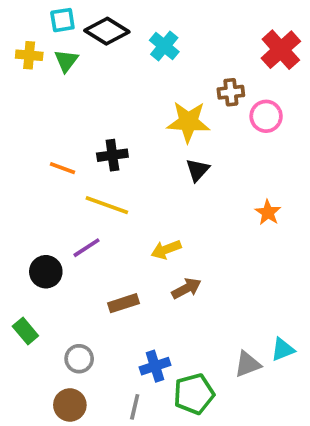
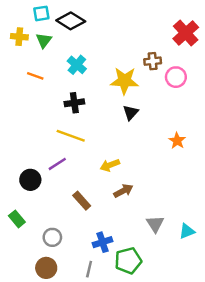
cyan cross: (164, 46) -> (77, 65), moved
orange line: (62, 168) -> (35, 76), moved
brown rectangle: (124, 303) -> (82, 201), turned 66
gray triangle: (248, 364) -> (155, 224), moved, turned -42

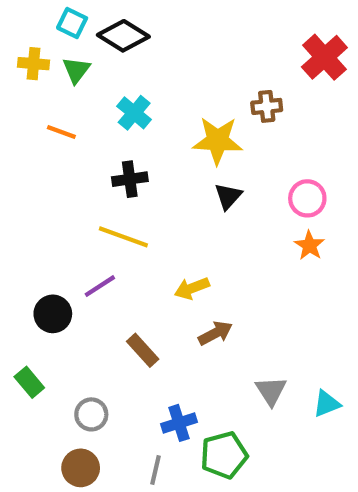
cyan square: (41, 13) -> (72, 23), turned 35
pink circle: (176, 77) -> (307, 198), moved

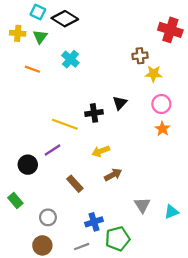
red cross: (324, 57) -> (170, 30), turned -30
yellow star: (218, 141) -> (153, 74), moved, size x0.7
black cross: (130, 179) -> (94, 113), moved
gray line: (155, 470) -> (82, 247), turned 56

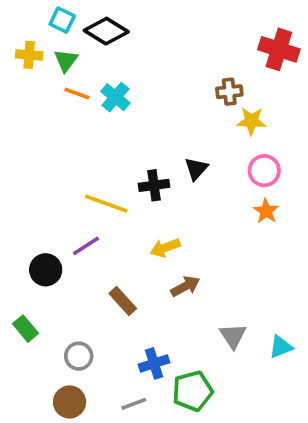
orange line: (32, 69) -> (77, 93), moved

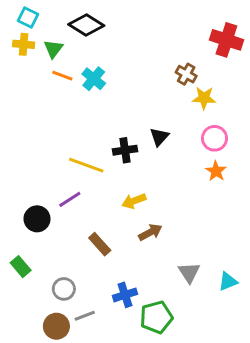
cyan square: (62, 20) -> (28, 17), moved
brown cross: (229, 92) -> (186, 74), turned 36
gray line: (134, 404) -> (85, 316), moved

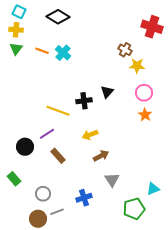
green triangle: (53, 49) -> (16, 49), moved
brown rectangle: (100, 244) -> (58, 156), moved
gray triangle: (189, 273) -> (112, 180), moved
green pentagon: (156, 317) -> (134, 209), moved

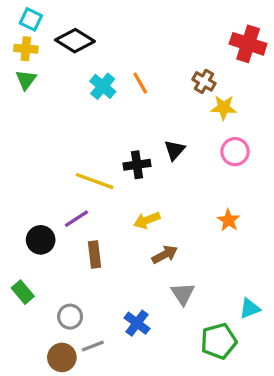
black diamond: (58, 17) -> (75, 41), moved
orange line: (42, 51) -> (140, 83), moved, turned 40
orange star: (145, 115) -> (228, 220), moved
brown rectangle: (58, 156) -> (95, 255), turned 35
blue cross: (84, 198) -> (137, 323), turned -35

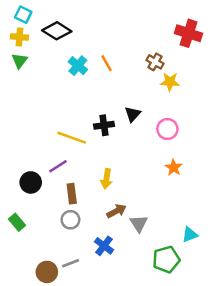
pink circle: (235, 152) -> (167, 129), moved
yellow arrow: (147, 220) -> (106, 179), moved, turned -60
brown arrow: (165, 255) -> (116, 211), moved
gray circle: (70, 317) -> (70, 220), moved

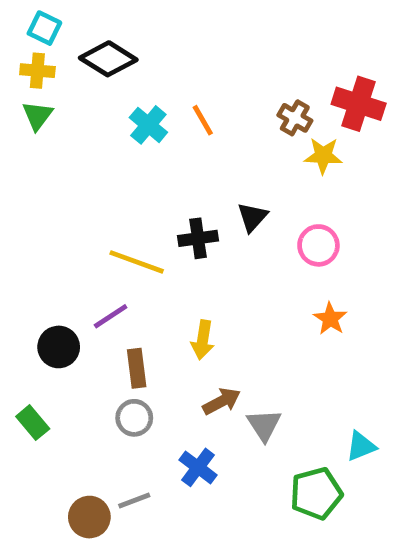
red cross: (189, 33) -> (359, 104), moved

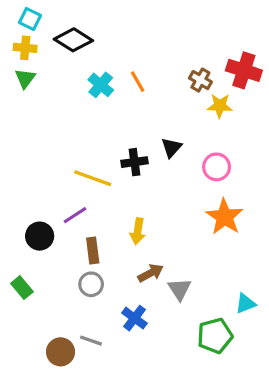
orange star: (330, 319) -> (225, 217), size x1.6
gray line: (134, 500) -> (91, 341), turned 40

